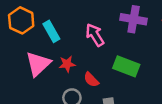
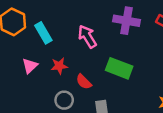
pink triangle: (38, 64) -> (30, 66), size x0.6

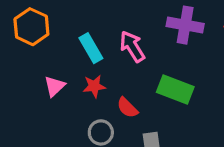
cyan rectangle: (43, 33) -> (91, 48), moved

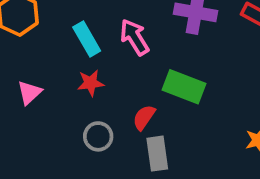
pink triangle: (55, 86) -> (29, 93), moved
red semicircle: (127, 108) -> (144, 117), moved, turned 80

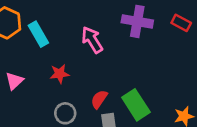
cyan rectangle: (87, 39) -> (38, 34), moved
green rectangle: (184, 87) -> (136, 105), moved, turned 36

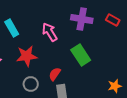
red star: (60, 74) -> (27, 56), size x1.5
green rectangle: (136, 105) -> (81, 55), moved

